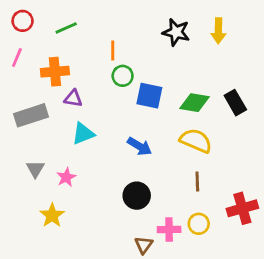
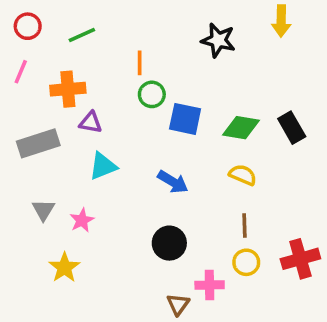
yellow arrow: (218, 31) -> (281, 21), moved
yellow semicircle: (196, 141) -> (243, 175), size x0.7
yellow circle: (199, 224) -> (246, 262), moved

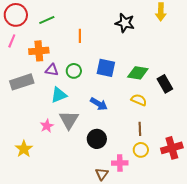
red circle: (28, 26) -> (16, 15), size x1.5
green circle: (152, 94) -> (74, 71), moved
black rectangle: (292, 128) -> (165, 84), moved
gray triangle: (43, 210) -> (69, 120), moved, size x1.5
yellow star: (64, 268) -> (24, 149), moved

